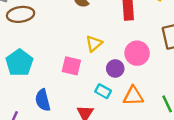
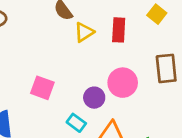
yellow triangle: (94, 44) -> (84, 32), moved

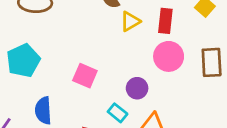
pink circle: (123, 83) -> (169, 56), moved

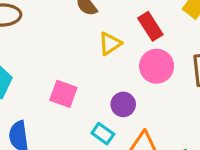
yellow triangle: (130, 21) -> (110, 44), moved
red rectangle: (165, 21) -> (150, 26), turned -35

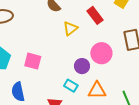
pink circle: (157, 66) -> (101, 53), moved
pink square: (63, 94) -> (33, 61), moved

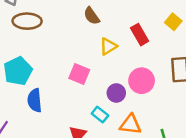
pink square: (33, 61) -> (79, 74), moved
blue semicircle: (18, 92) -> (35, 100), moved

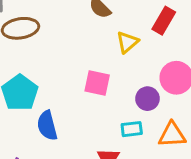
red rectangle: (140, 35) -> (164, 21), turned 70
cyan rectangle: (100, 115) -> (132, 129), turned -35

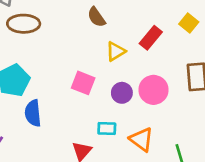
purple circle: (147, 99) -> (122, 93), moved
orange triangle: (172, 135) -> (141, 139), turned 30

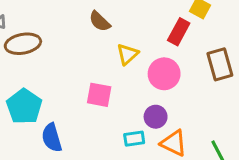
red rectangle: (151, 38) -> (179, 32), moved
pink circle: (153, 90) -> (164, 74), moved
purple circle: (122, 93) -> (156, 117), moved

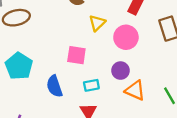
blue semicircle: (52, 138) -> (54, 86), moved
cyan rectangle: (134, 139) -> (91, 85), moved

